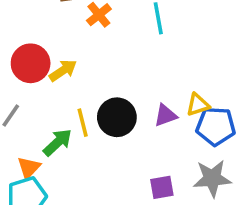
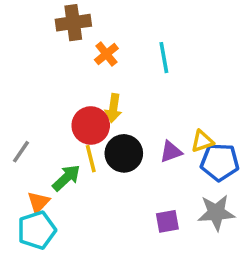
red circle: (31, 63) -> (91, 125), moved
yellow arrow: (63, 70) -> (113, 108), moved, turned 132

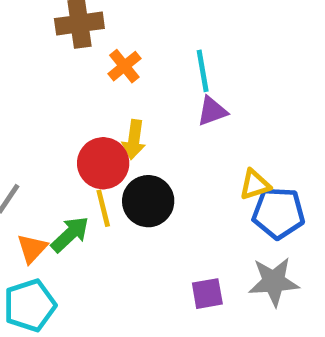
purple triangle: (171, 152) -> (212, 111), moved
orange triangle: (38, 202) -> (32, 249), moved

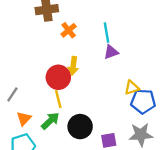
black circle: (148, 201) -> (80, 127), moved
green arrow: (70, 234) -> (50, 121), moved

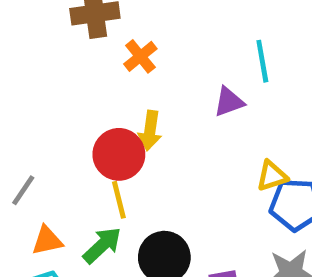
cyan line: (106, 33) -> (262, 61), moved
orange triangle: (24, 119) -> (47, 240), turned 35

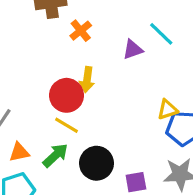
cyan line: (262, 61) -> (161, 34), turned -36
purple triangle: (229, 102) -> (133, 50), moved
yellow line: (119, 200) -> (66, 125), turned -45

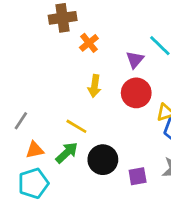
purple triangle: (133, 50) -> (135, 60), turned -30
red circle: (66, 95) -> (136, 93), moved

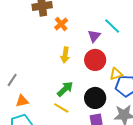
yellow line: (76, 126) -> (61, 108), moved
green arrow: (67, 153) -> (65, 89), moved
black circle: (103, 160) -> (95, 98), moved

